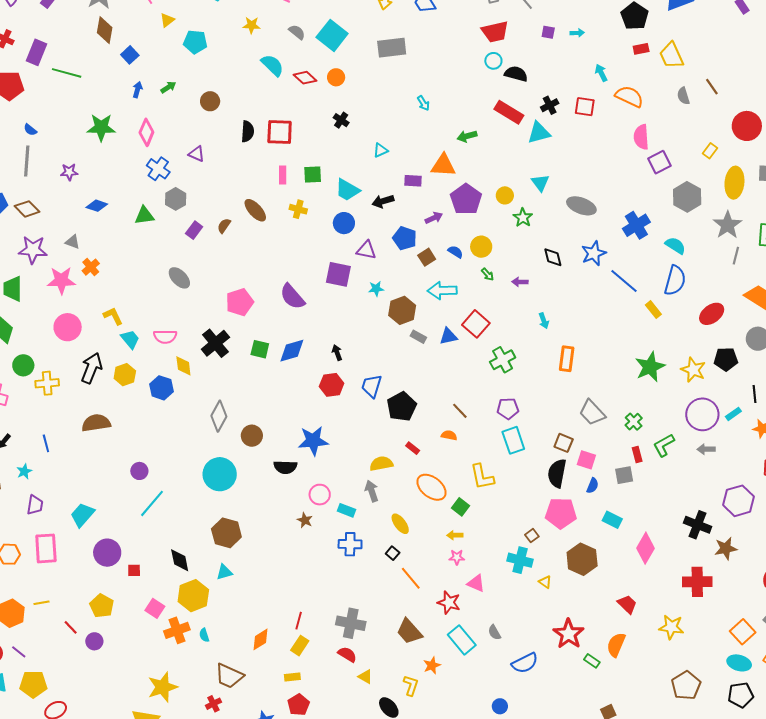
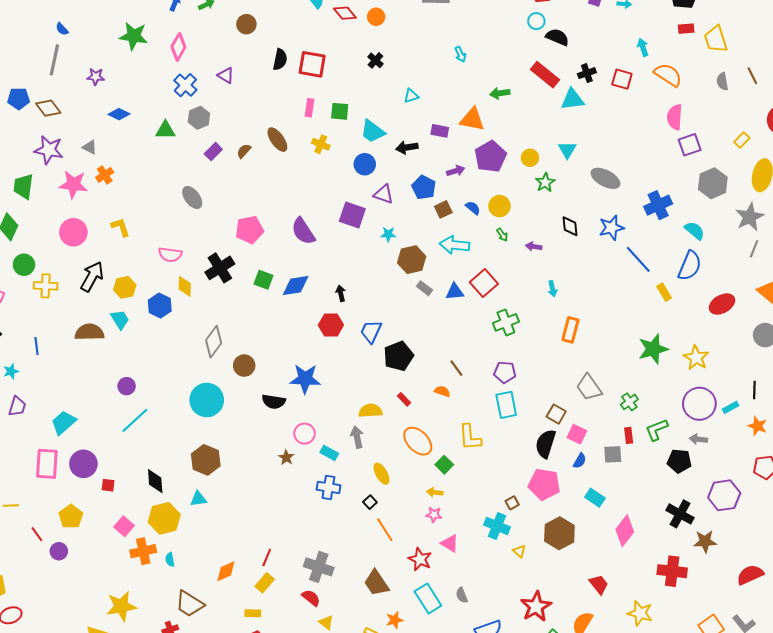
cyan trapezoid: (130, 339) -> (120, 320), moved
black pentagon: (726, 359) -> (679, 461), moved
pink rectangle: (46, 548) -> (47, 464), moved

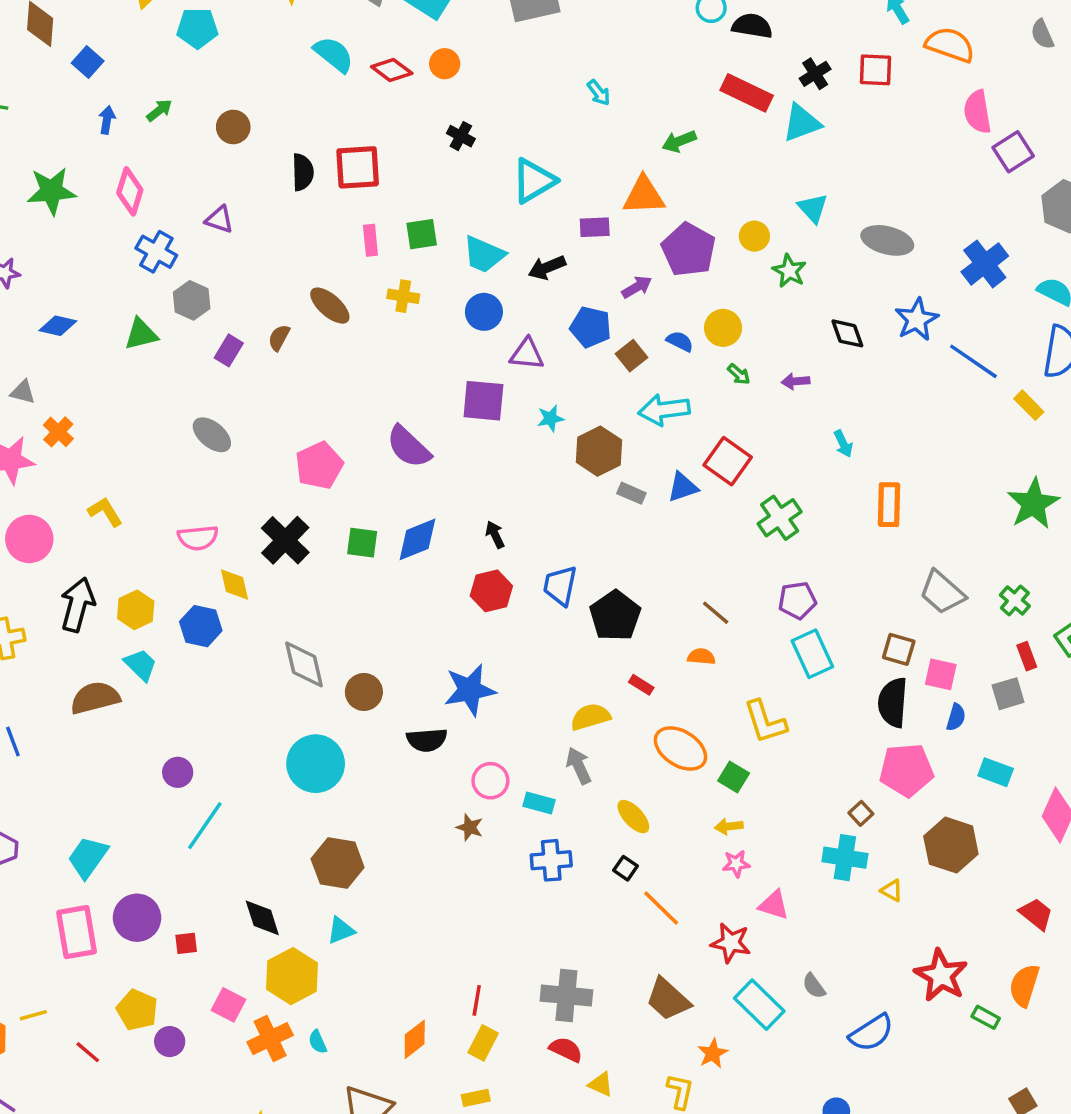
cyan triangle: (411, 96) -> (534, 181), size x1.8
gray diamond: (214, 342) -> (304, 664), turned -36
purple circle: (59, 551) -> (170, 1042), moved

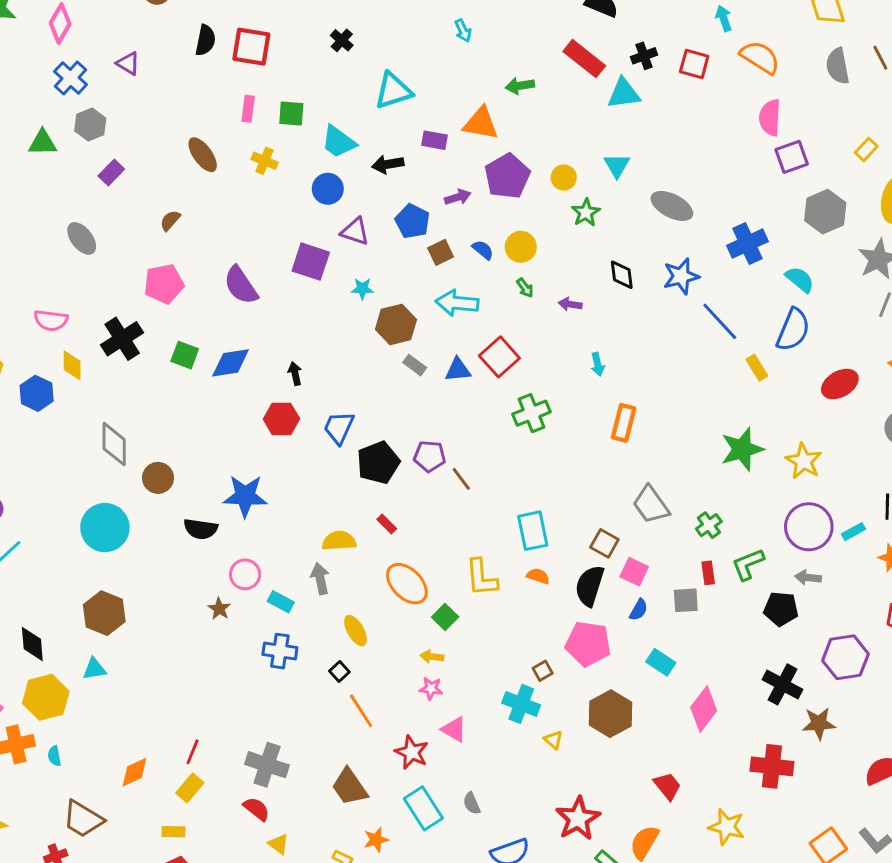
gray semicircle: (1042, 34) -> (838, 66), size x1.4
brown semicircle: (279, 338) -> (170, 220), moved
purple pentagon: (797, 600) -> (430, 456), moved
orange semicircle: (701, 657) -> (538, 576), moved

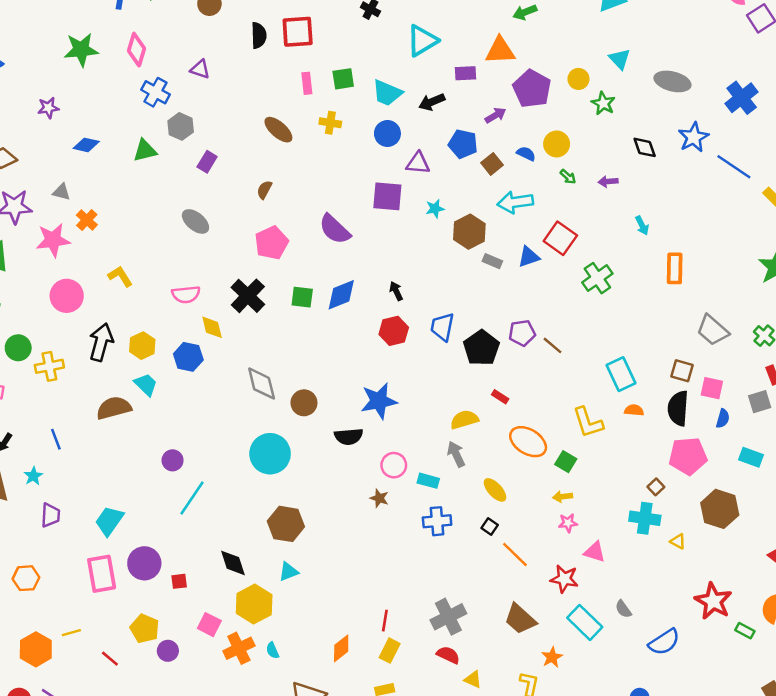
gray cross: (267, 765) -> (448, 617), turned -32

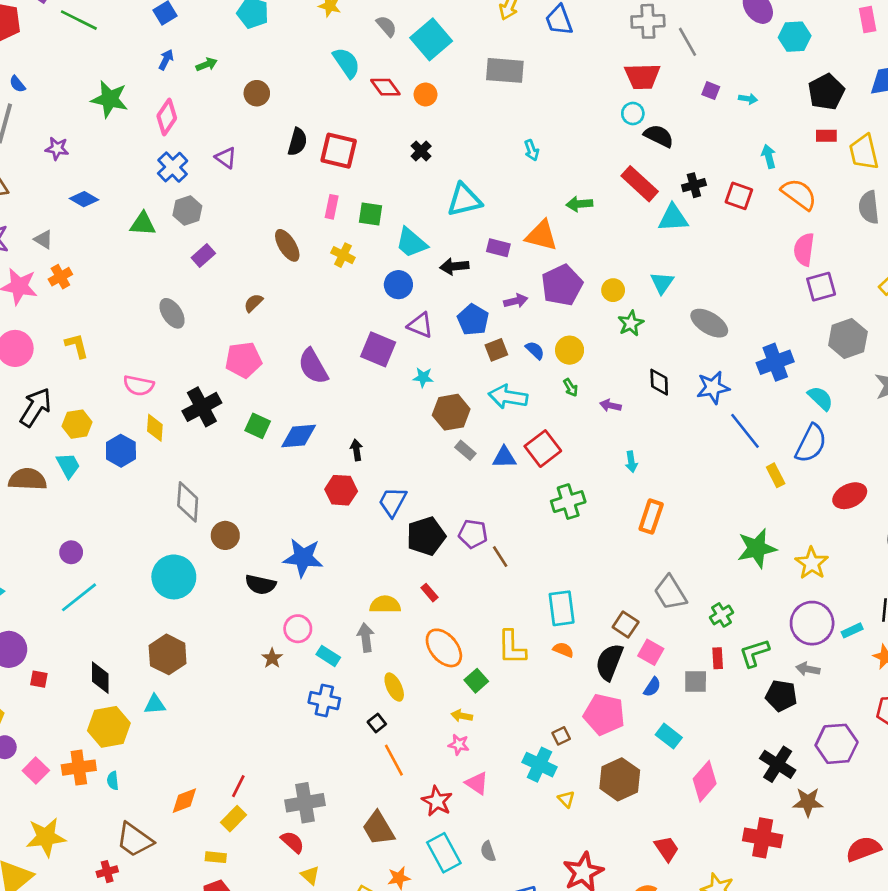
pink square: (209, 625) -> (36, 770), moved

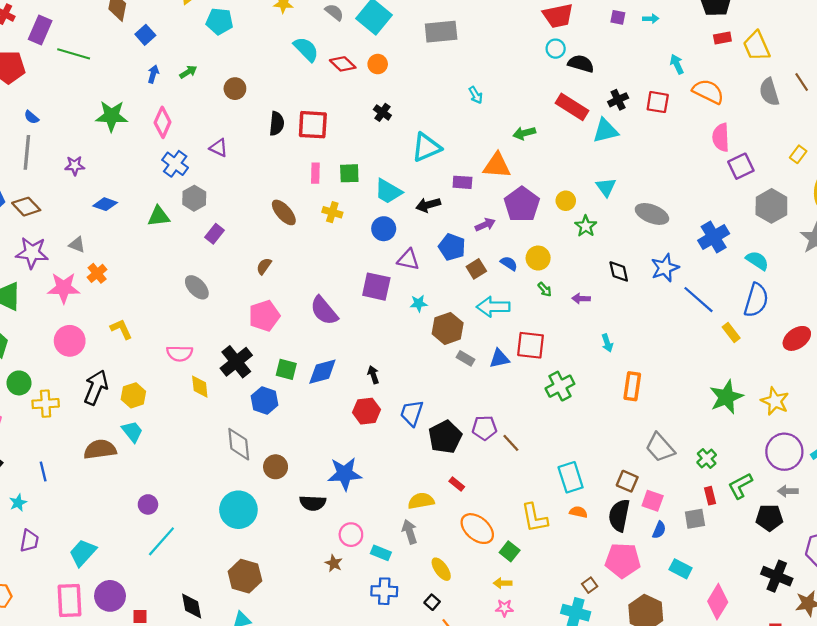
red square: (543, 449) -> (531, 345), turned -36
blue hexagon: (121, 451) -> (265, 401), moved

